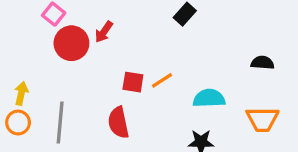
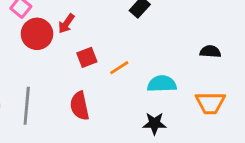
red square: (133, 82) -> (87, 57), moved, turned -30

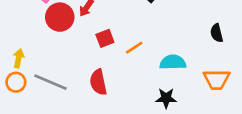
black semicircle: (210, 51) -> (217, 33), turned -108
gray line: (27, 106) -> (50, 82), turned -72

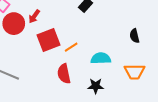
red square: (105, 38) -> (49, 40), size x1.6
red semicircle: (98, 82) -> (64, 74), moved

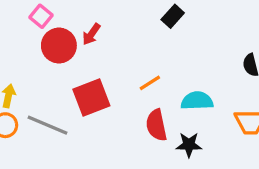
red square: (49, 40) -> (91, 98), moved
red semicircle: (64, 74) -> (156, 125), moved

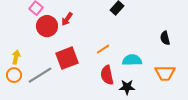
gray line: (48, 125) -> (40, 75), turned -55

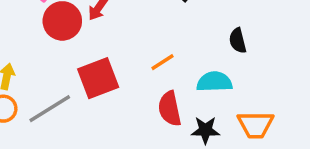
black semicircle: (165, 38) -> (238, 41), moved
orange trapezoid: (165, 73) -> (256, 125), moved

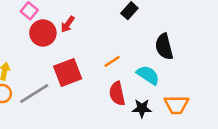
black semicircle: (238, 41) -> (164, 47), size x1.5
cyan semicircle: (214, 82) -> (148, 75), turned 35

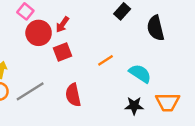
black semicircle: (164, 47) -> (156, 28), moved
red square: (68, 73) -> (62, 52), moved, size x0.7
red semicircle: (117, 94) -> (73, 95), moved

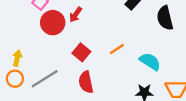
red square: (62, 52) -> (81, 52), moved, turned -30

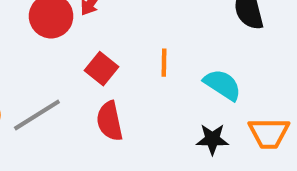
orange line: (117, 49) -> (164, 63), turned -56

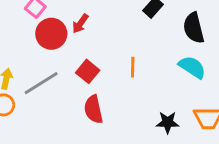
cyan semicircle: (222, 85) -> (192, 67), moved
gray line: (37, 115) -> (41, 83), moved

